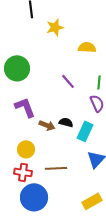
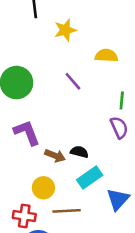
purple line: (68, 81) -> (73, 81), moved
cyan rectangle: (85, 131) -> (90, 177), moved, turned 30
yellow circle: (26, 149) -> (43, 188), moved

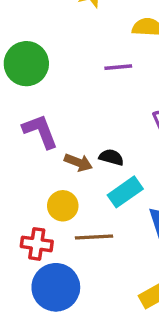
purple line: (73, 81) -> (118, 67), moved, turned -54

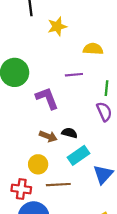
purple L-shape: (40, 131) -> (47, 98), moved

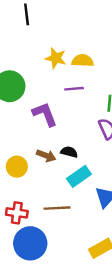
yellow star: (57, 26) -> (56, 58), moved, turned 30
yellow semicircle: (93, 49) -> (83, 61), moved
yellow circle: (38, 164) -> (17, 167), moved

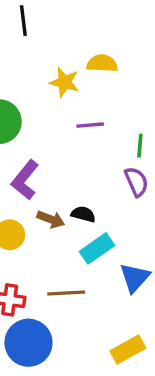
yellow semicircle: (83, 61) -> (102, 63), moved
purple L-shape: (45, 114) -> (25, 180), moved, turned -120

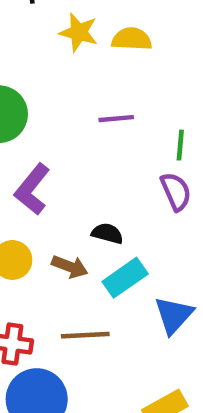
yellow star: (64, 82) -> (79, 32), moved
brown arrow: (51, 219) -> (70, 267), moved

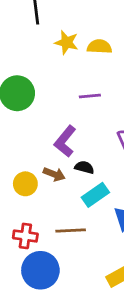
purple L-shape: (32, 189) -> (65, 141), moved
brown arrow: (70, 267) -> (54, 174), moved

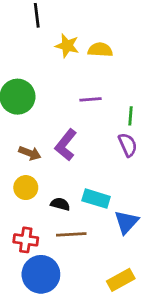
black semicircle: (84, 167) -> (60, 204), moved
brown arrow: (54, 174) -> (30, 153), moved
cyan rectangle: (95, 195) -> (96, 199), turned 52

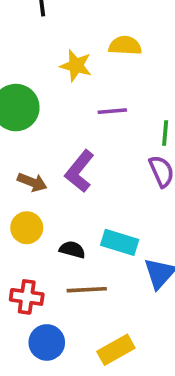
yellow star: (67, 46) -> (76, 66), moved
blue circle: (41, 274) -> (47, 342), size x0.7
yellow rectangle: (121, 280) -> (116, 350), moved

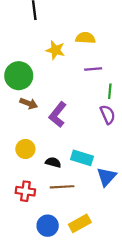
purple line: (112, 111) -> (93, 69), moved
brown arrow: (32, 182) -> (29, 103), moved
blue circle: (47, 342) -> (48, 226), moved

